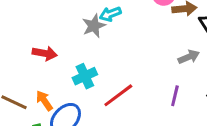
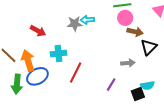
red line: (118, 95) -> (76, 73), turned -45
orange arrow: (44, 101) -> (28, 61), size x1.5

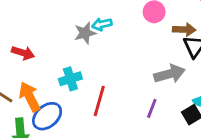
red arrow: (38, 31) -> (23, 53), moved
brown arrow: (135, 32) -> (184, 30), moved
gray arrow: (128, 63) -> (170, 74), size x1.5

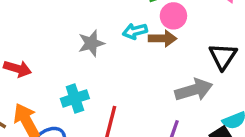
cyan arrow: (102, 24) -> (135, 31), moved
brown arrow: (184, 30) -> (163, 38), moved

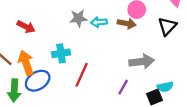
cyan arrow: (135, 31) -> (99, 22), moved
black triangle: (223, 56) -> (167, 26), moved

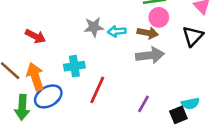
gray arrow: (142, 62) -> (150, 55), moved

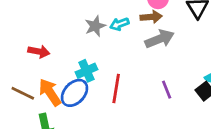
blue ellipse: (48, 96) -> (74, 93), moved
purple line: (144, 104) -> (167, 90), turned -36

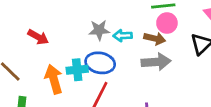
orange arrow: (50, 92) -> (54, 79), moved
blue ellipse: (74, 93) -> (100, 63), moved, turned 40

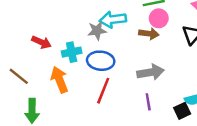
cyan arrow: (123, 36) -> (113, 20), moved, size x1.5
gray arrow: (156, 62) -> (151, 72), moved
cyan cross: (77, 70) -> (72, 52), moved

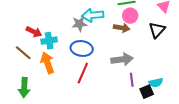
cyan cross: (72, 52) -> (49, 41), moved
brown line: (19, 76) -> (23, 53), moved
purple line: (148, 102) -> (132, 80), moved

